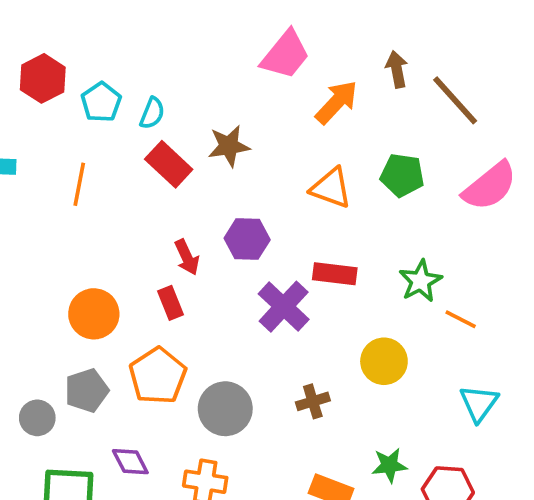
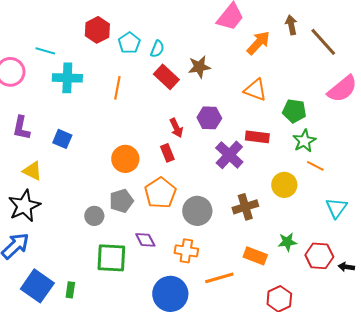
green pentagon: (402, 175) -> (294, 111), moved
orange line: (461, 319) -> (315, 166), moved
brown cross: (313, 401) -> (245, 207), size x1.4

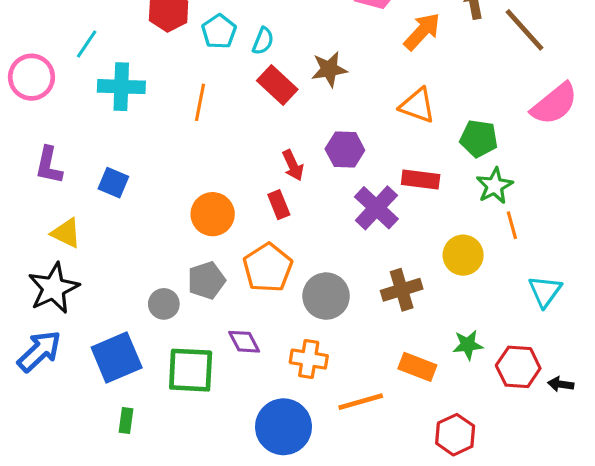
cyan line: (45, 51) -> (87, 44), turned -72
orange line: (315, 166) -> (512, 225), turned 48
blue square: (37, 286) -> (117, 357), moved, turned 32

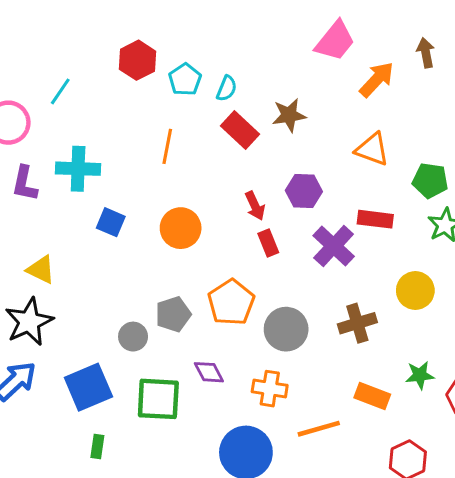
cyan cross: (121, 87) -> (78, 169), moved
purple L-shape: (49, 165) -> (25, 184), moved
blue square: (113, 183) -> (111, 222), moved
red rectangle: (279, 205) -> (268, 243), moved
orange circle: (213, 214) -> (181, 228), moved

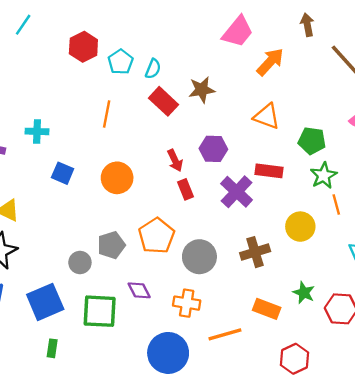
brown arrow: (426, 53) -> (307, 25), moved
cyan line: (60, 91) -> (23, 25), moved
cyan cross: (78, 169) -> (37, 131), size x0.7
green star: (420, 375) -> (304, 293), turned 30

